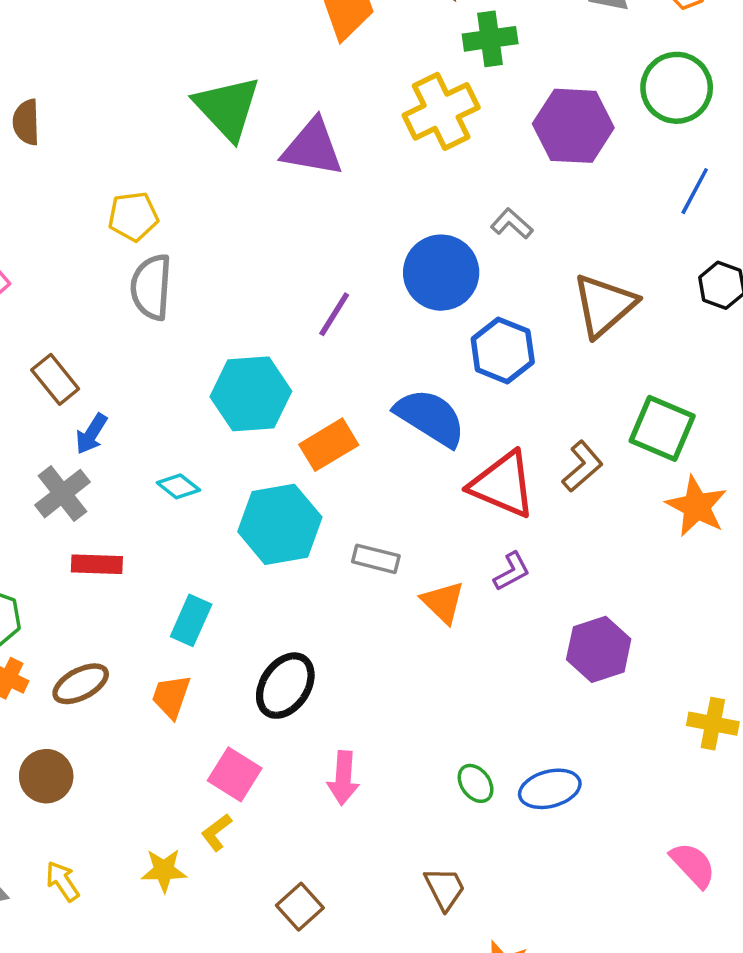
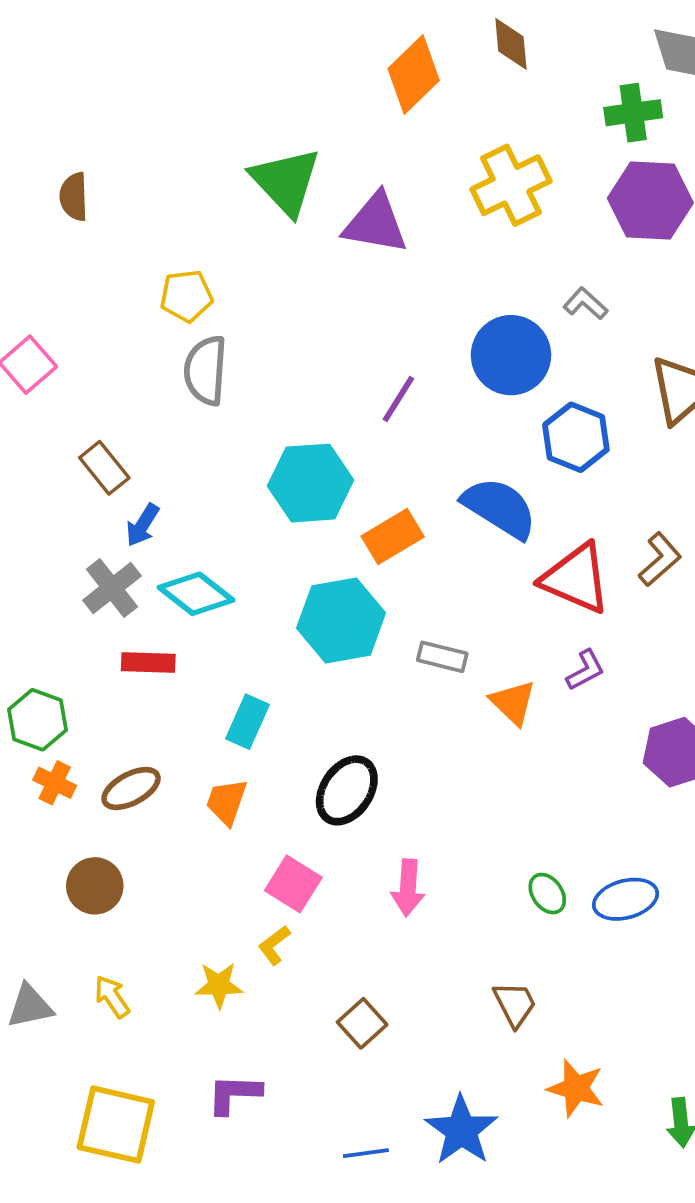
green cross: (490, 39) -> (633, 113), moved
cyan diamond: (178, 486) -> (196, 594), moved, size x1.6

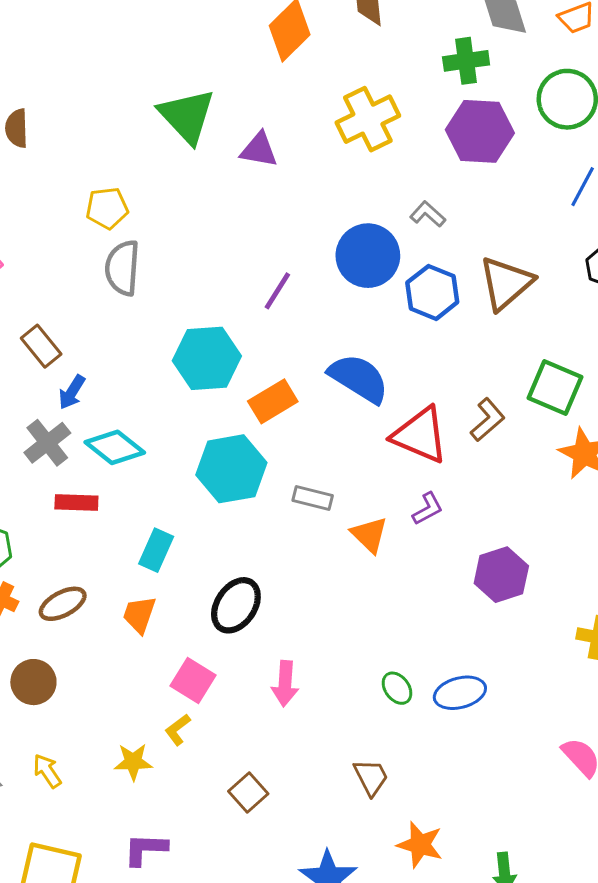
purple triangle: (375, 223) -> (259, 150), size x0.7
blue hexagon: (576, 437) -> (432, 292), moved

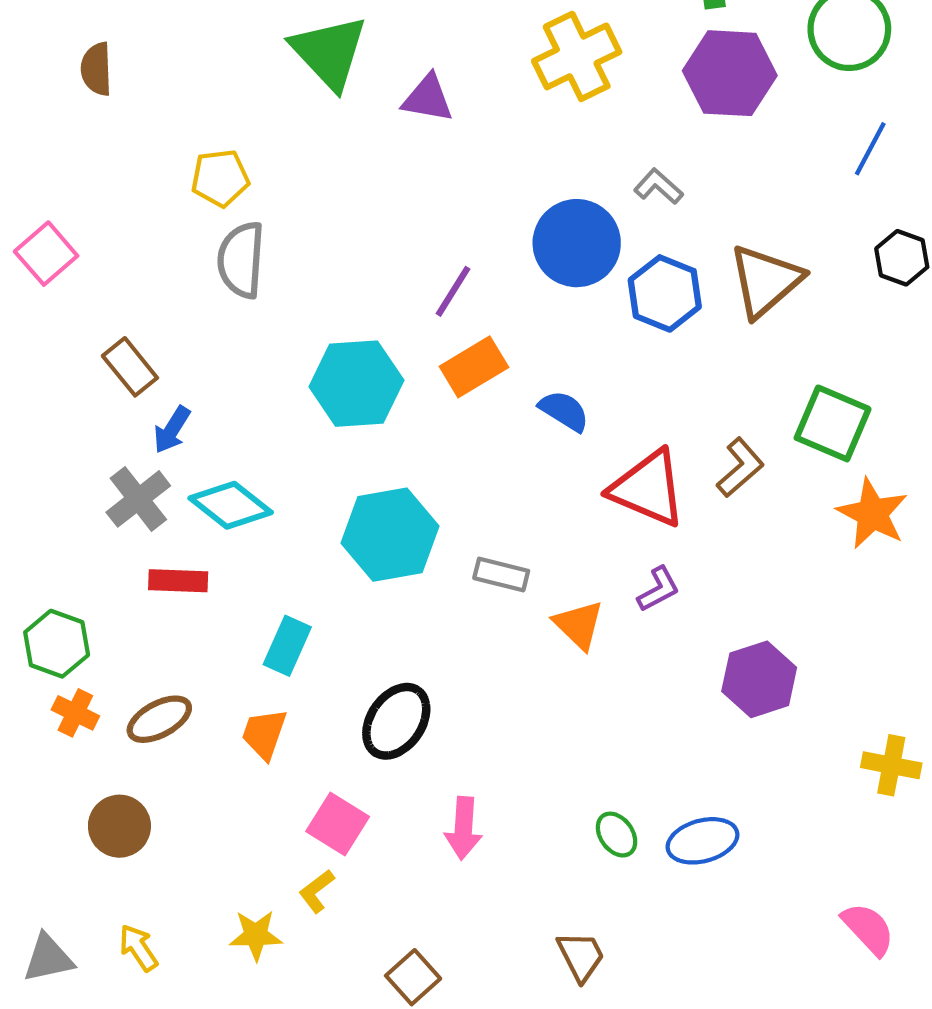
blue semicircle: (359, 378) -> (564, 411), size x0.6
orange rectangle: (273, 401) -> (474, 367), moved

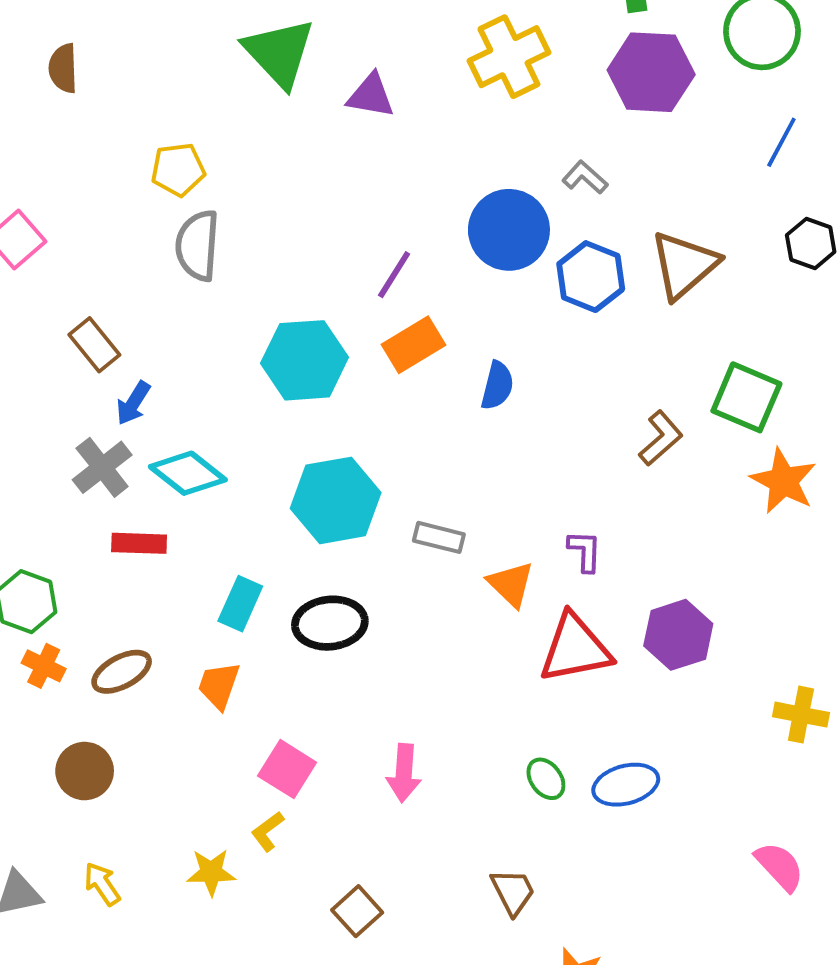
blue semicircle: (564, 411) -> (497, 386), turned 72
red triangle: (648, 488) -> (575, 648), moved, turned -34
purple L-shape: (658, 589) -> (585, 551), turned -60
black ellipse: (396, 721) -> (330, 623), moved, turned 50

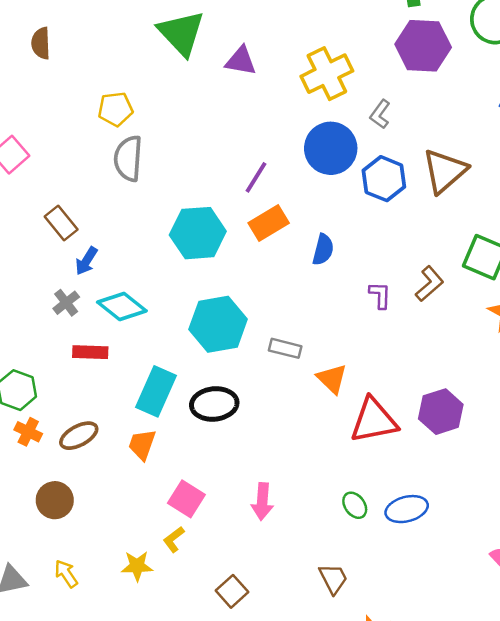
yellow cross: (509, 57) -> (327, 74), moved
gray L-shape: (585, 177) -> (380, 114), turned -96
gray cross: (102, 467) -> (66, 303), size x0.7
purple L-shape: (585, 551) -> (380, 295), moved
cyan rectangle: (240, 604) -> (156, 391), size x1.4

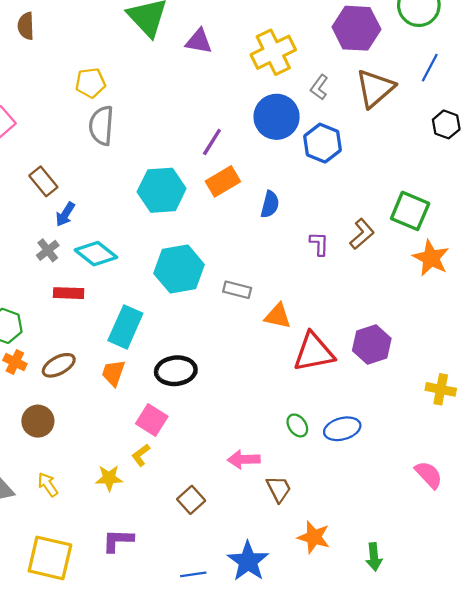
brown triangle: (445, 171) -> (375, 88), moved
orange triangle: (332, 379) -> (278, 316), turned -32
black ellipse: (214, 404) -> (176, 371), moved
pink arrow: (262, 501) -> (244, 459), moved, turned 84

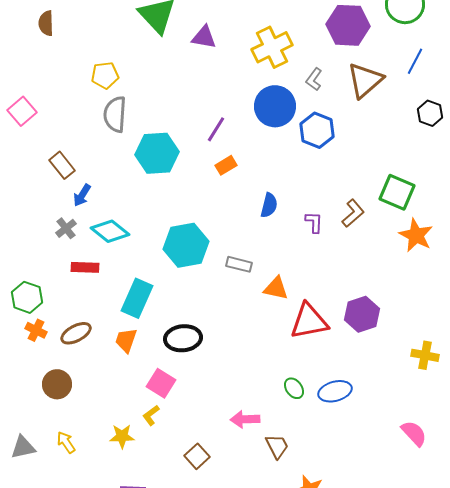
orange rectangle: (223, 181) -> (226, 165), size x0.7
cyan hexagon: (162, 190) -> (157, 153), moved
blue semicircle: (270, 204) -> (269, 205), moved

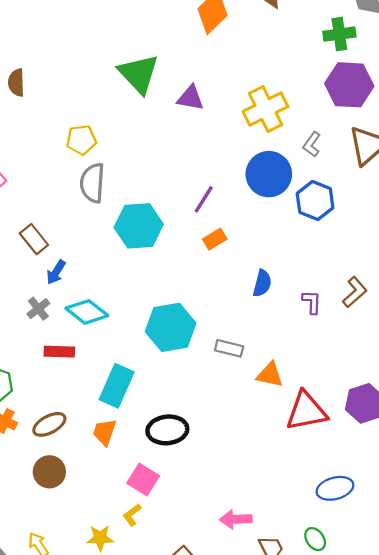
brown circle: (57, 384) -> (49, 472), moved
green ellipse: (294, 388) -> (315, 539), moved

